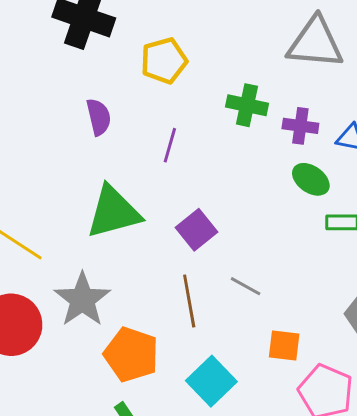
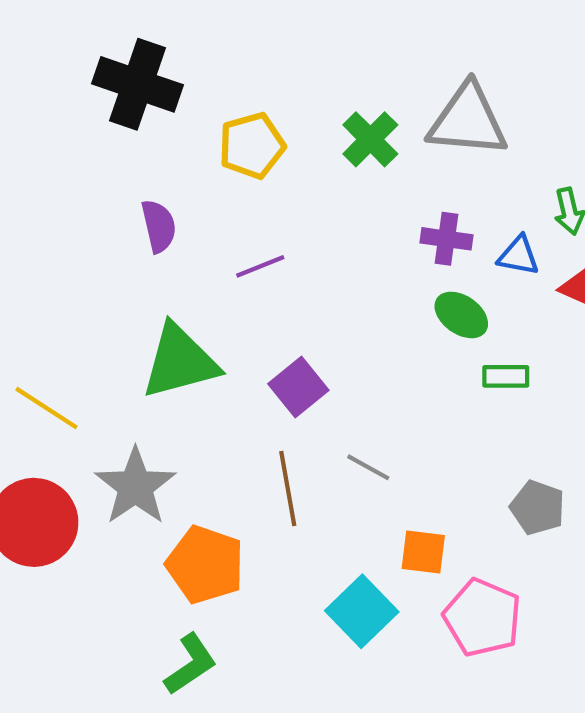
green cross: (247, 105) -> (370, 139), moved, turned 33
purple line: (170, 145) -> (260, 266), turned 52
cyan square: (211, 381) -> (362, 611), moved

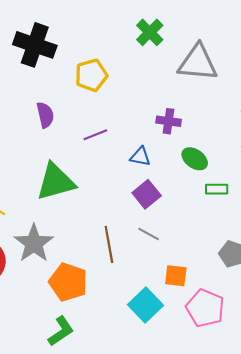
green cross: (370, 139) -> (150, 32), moved
purple cross: (446, 239) -> (169, 121), moved
blue triangle: (518, 256) -> (140, 157), moved
purple square: (298, 387) -> (147, 194), moved

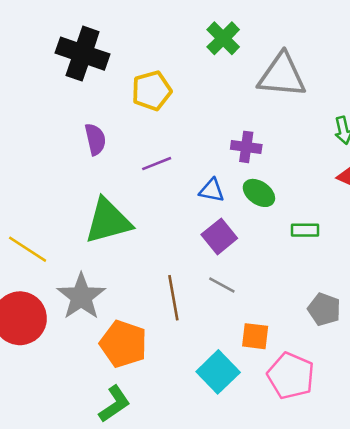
green ellipse: (195, 159) -> (259, 193), moved

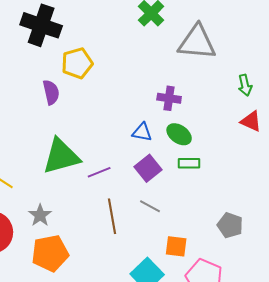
yellow pentagon: (152, 91) -> (77, 63), moved
purple line: (157, 164) -> (99, 172), moved
green rectangle: (305, 230) -> (189, 163), moved
gray star: (81, 297) -> (40, 215), size x0.6
orange pentagon: (123, 344) -> (50, 253), moved, turned -30

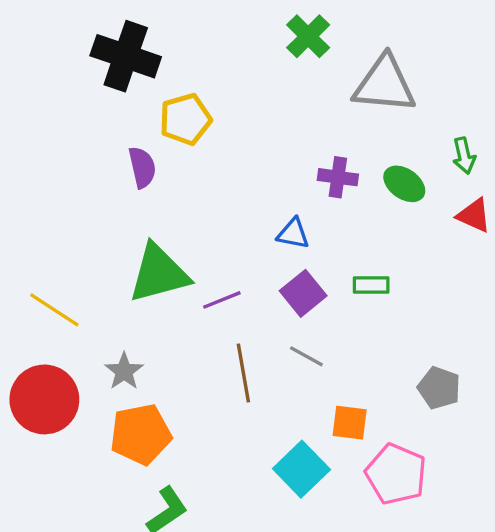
green ellipse: (179, 134) -> (404, 184), moved

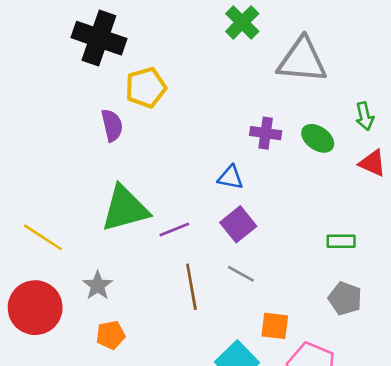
green rectangle: (371, 285) -> (341, 241), moved
orange pentagon: (141, 434) -> (111, 335), size x0.6

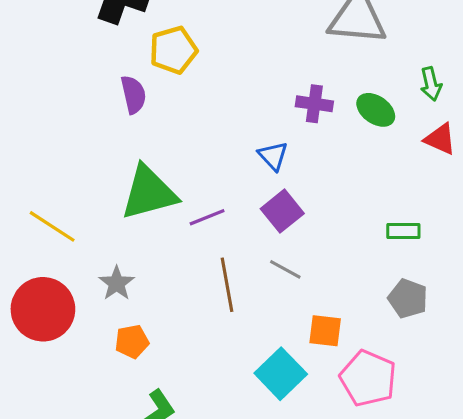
blue triangle: (230, 177) -> (273, 156), turned 36

